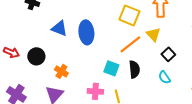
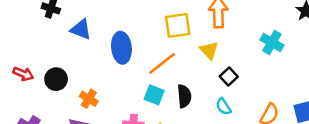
yellow square: (129, 15) -> (178, 25), turned -30
blue triangle: (59, 28) -> (81, 29), moved
orange line: (130, 44) -> (162, 63), moved

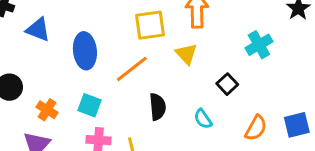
cyan cross: (272, 42) -> (259, 45), turned 30
black square: (229, 76) -> (227, 84), moved
cyan square: (154, 95) -> (89, 105), moved

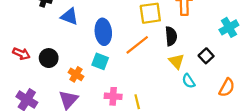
yellow triangle: (186, 54) -> (177, 61), moved
cyan square: (89, 105) -> (100, 61), moved
black semicircle: (158, 107) -> (171, 36), moved

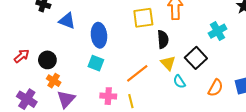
orange line: (137, 45) -> (137, 73), moved
red arrow: (21, 54) -> (22, 56), turned -63
black square: (206, 56) -> (196, 58), size x1.5
orange cross: (76, 74) -> (54, 81), moved

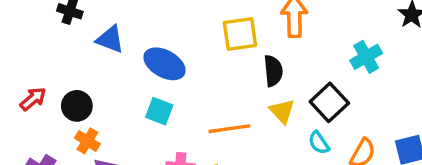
blue ellipse: (99, 35) -> (165, 64), turned -55
orange line: (137, 73) -> (229, 129), turned 30
cyan semicircle: (179, 82) -> (319, 143), moved

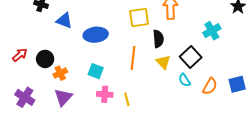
blue ellipse: (165, 64) -> (96, 35), turned -35
cyan square: (159, 111) -> (96, 71), moved
orange line: (229, 129) -> (133, 58), moved, turned -75
orange cross: (87, 141) -> (60, 73), moved, turned 32

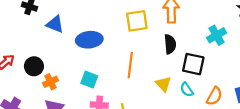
black semicircle: (158, 39) -> (170, 44), moved
black square: (191, 57) -> (193, 64), turned -35
yellow triangle: (163, 62) -> (163, 84), moved

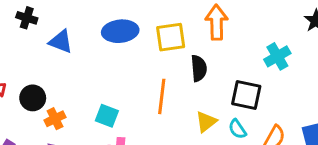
blue ellipse: (89, 40) -> (120, 31), moved
black semicircle: (170, 44) -> (199, 68), moved
yellow triangle: (163, 84) -> (206, 122), turned 35

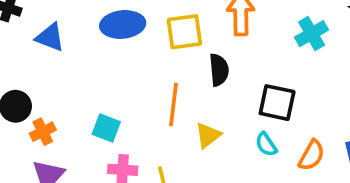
cyan cross: (277, 56) -> (312, 34), moved
yellow triangle: (206, 122) -> (208, 135), moved

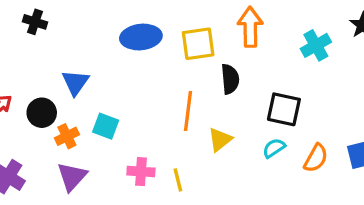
blue triangle: (50, 37) -> (75, 82), moved, turned 44
cyan square: (106, 128) -> (106, 126), moved
cyan semicircle: (266, 144) -> (274, 148), turned 90

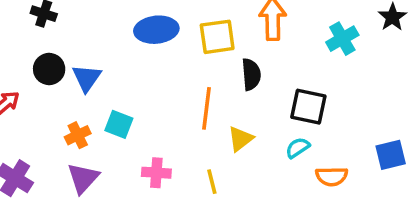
black circle: (42, 113) -> (49, 69), moved
orange semicircle: (316, 158) -> (332, 176), moved, turned 60
yellow line: (178, 180) -> (212, 182), moved

